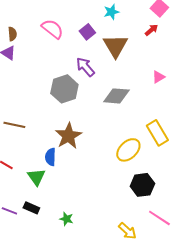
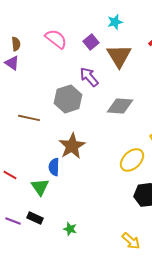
brown line: (14, 125) -> (29, 118), moved

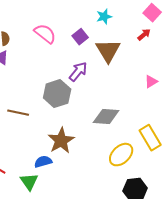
purple arrow: (89, 77) -> (78, 72), turned 80
gray diamond: (120, 106) -> (106, 117), moved
blue semicircle: (54, 167) -> (43, 162), turned 72

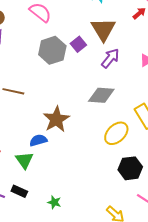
purple square: (80, 37) -> (78, 44), moved
purple arrow: (78, 72) -> (110, 58), moved
gray hexagon: (57, 94) -> (52, 50), moved

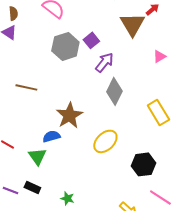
brown triangle: (103, 29) -> (132, 24), moved
purple arrow: (110, 58) -> (104, 62), moved
gray diamond: (101, 95) -> (114, 91), turned -68
yellow ellipse: (116, 133) -> (105, 141), moved

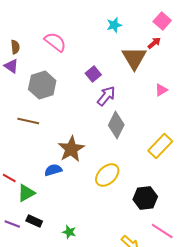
gray hexagon: (65, 46) -> (42, 85), moved
yellow rectangle: (158, 112) -> (160, 146), turned 75
green triangle: (37, 156) -> (26, 193), moved, turned 36

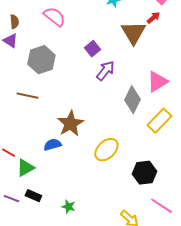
pink triangle: (161, 90) -> (157, 82), moved, size x1.6
gray diamond: (116, 125) -> (132, 100), moved

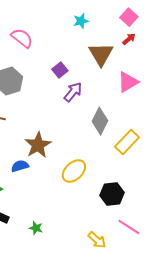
red arrow: (153, 18) -> (129, 39), moved
pink triangle: (157, 82) -> (128, 82), moved

